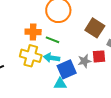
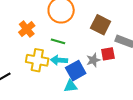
orange cross: (33, 32) -> (27, 29), moved, turned -35

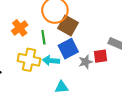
brown square: (101, 25) -> (68, 26), moved
green line: (58, 41) -> (43, 37), moved, turned 64
blue square: (76, 71) -> (68, 49), moved

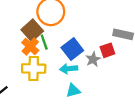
brown square: (68, 26) -> (32, 30), moved, turned 30
orange cross: (20, 28) -> (30, 46), moved
cyan arrow: (51, 61) -> (69, 69), moved

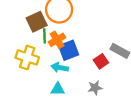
orange cross: (30, 46) -> (57, 40), moved
red square: (107, 50) -> (101, 61), turned -32
gray star: (93, 59) -> (95, 88), moved

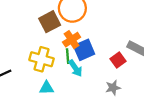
green line: (44, 36) -> (68, 56), moved
cyan arrow: (60, 67) -> (75, 68), turned -133
cyan triangle: (58, 89) -> (47, 88), moved

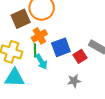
blue square: (84, 50) -> (61, 47), moved
cyan triangle: (47, 88) -> (15, 78), size x1.5

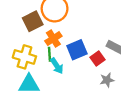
gray star: (74, 81) -> (107, 80), moved

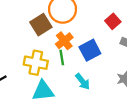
red square: (97, 59) -> (113, 21), moved
cyan arrow: (57, 66) -> (83, 81), moved

